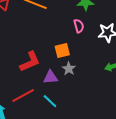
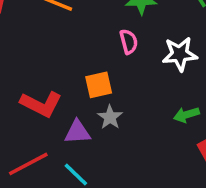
red L-shape: (30, 62) -> (41, 104), turned 50

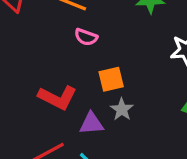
pink semicircle: (129, 42) -> (86, 37), moved, turned 125

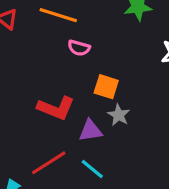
orange square: (111, 79) -> (106, 87), turned 35

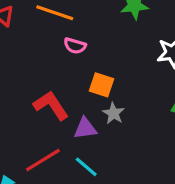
red L-shape: (56, 108) -> (51, 105), turned -147

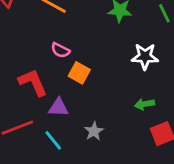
pink semicircle: (75, 46) -> (60, 50), moved
gray star: (113, 113) -> (94, 131), moved

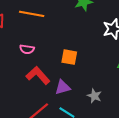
pink semicircle: (60, 50) -> (27, 49), moved

